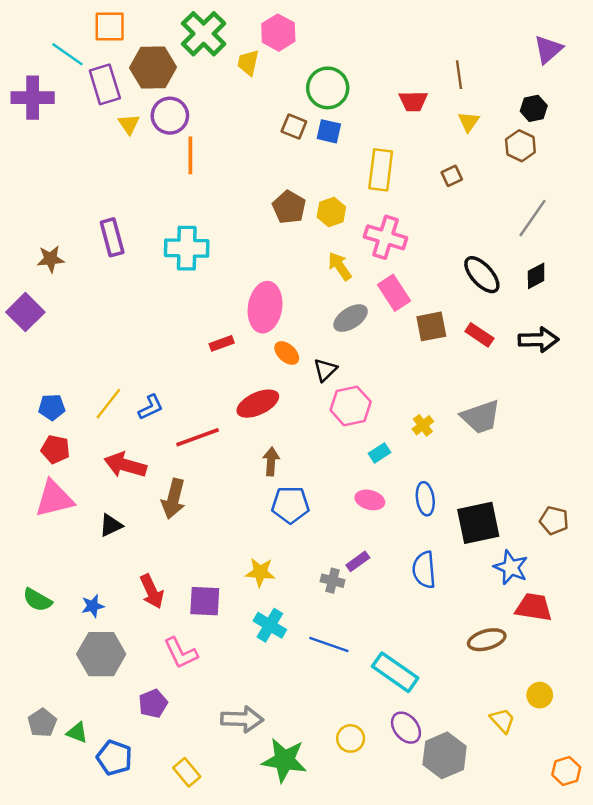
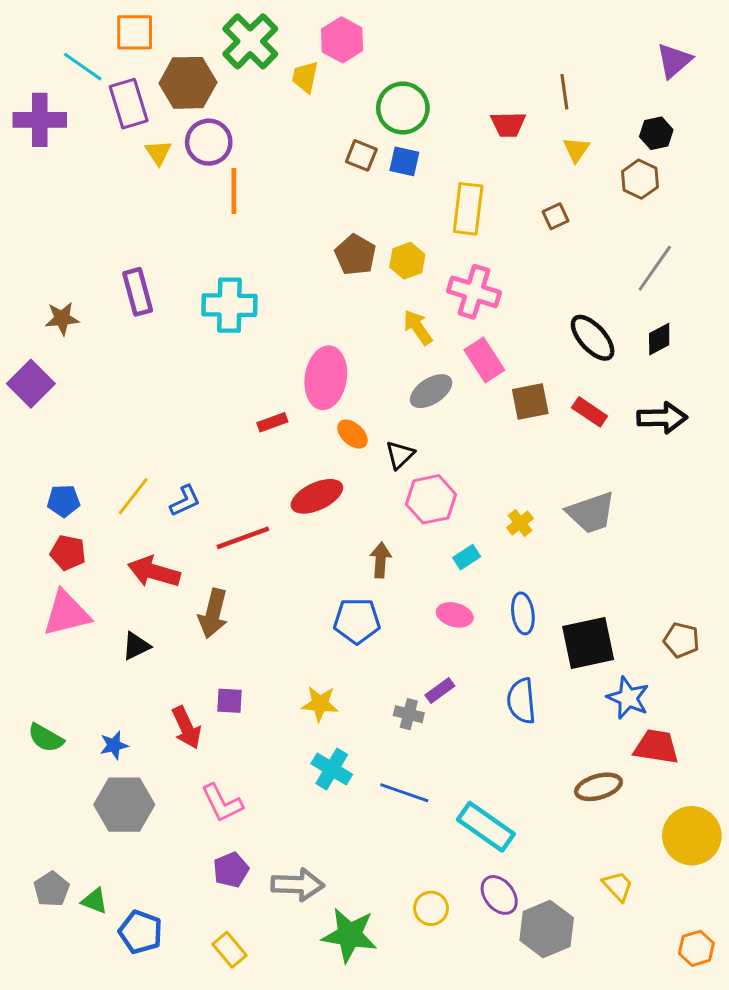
brown arrow: (271, 461) -> (381, 560), moved
purple square: (205, 601) -> (229, 701), moved, size x0.7
yellow circle: (540, 695) -> (692, 836), moved, size x1.8
purple pentagon: (153, 704) -> (231, 870), moved

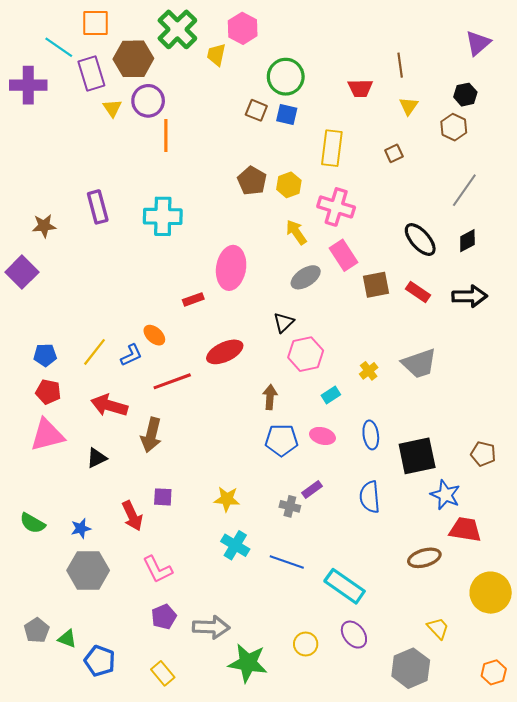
orange ellipse: (352, 434) -> (154, 335), moved
blue pentagon: (357, 621) -> (281, 440), moved
gray hexagon: (547, 929) -> (411, 668), moved

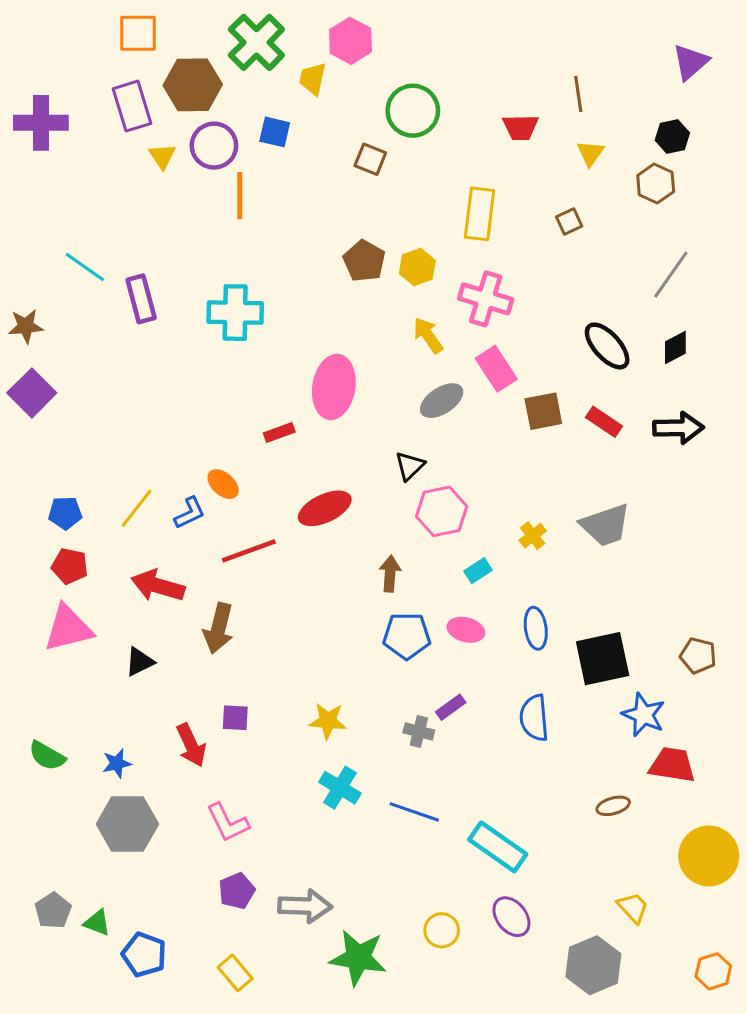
cyan line: (59, 47) -> (85, 267), moved
blue square: (287, 114) -> (275, 132), moved
brown star: (44, 226) -> (26, 326), moved
brown ellipse: (424, 558) -> (613, 806), size x0.7

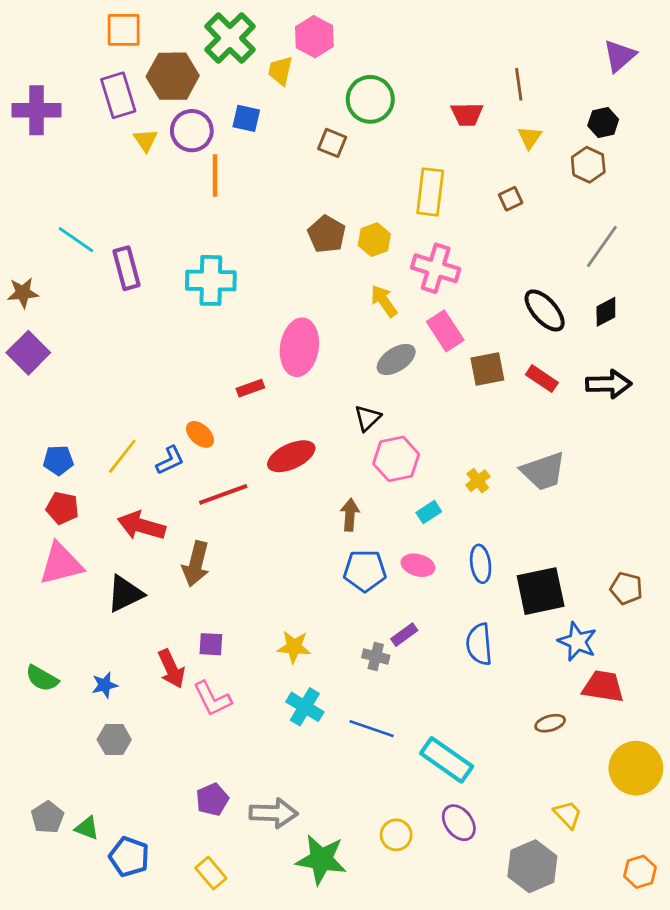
black triangle: (140, 662) -> (125, 594), size x1.4
pink L-shape: (228, 823) -> (212, 699), moved
gray hexagon: (127, 824) -> (114, 740), size x0.6

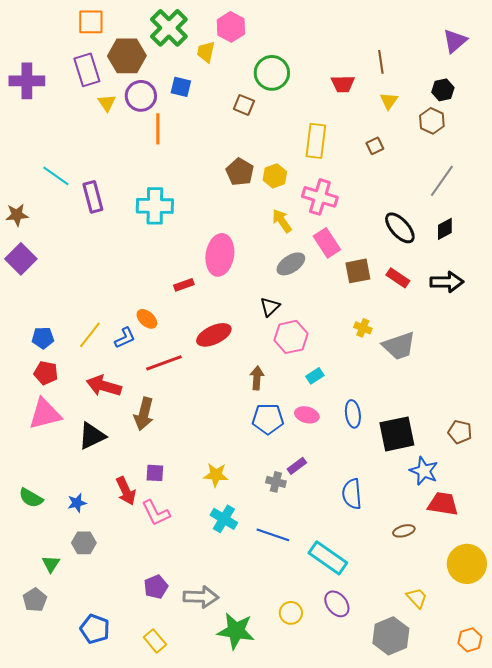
yellow cross: (478, 481) -> (363, 328), moved, turned -30
blue semicircle: (479, 644) -> (352, 494), moved
green triangle: (87, 828) -> (51, 564), moved, turned 42

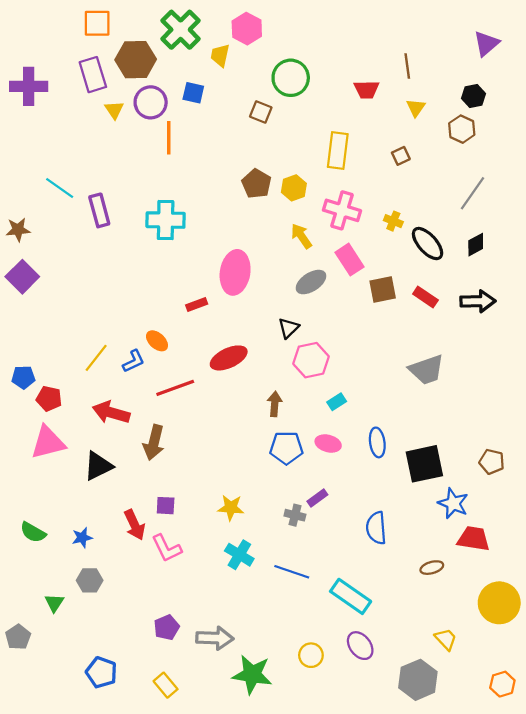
yellow cross: (363, 328) -> (393, 221), moved
blue pentagon: (43, 338) -> (23, 377), moved
gray pentagon: (35, 600) -> (18, 637), moved

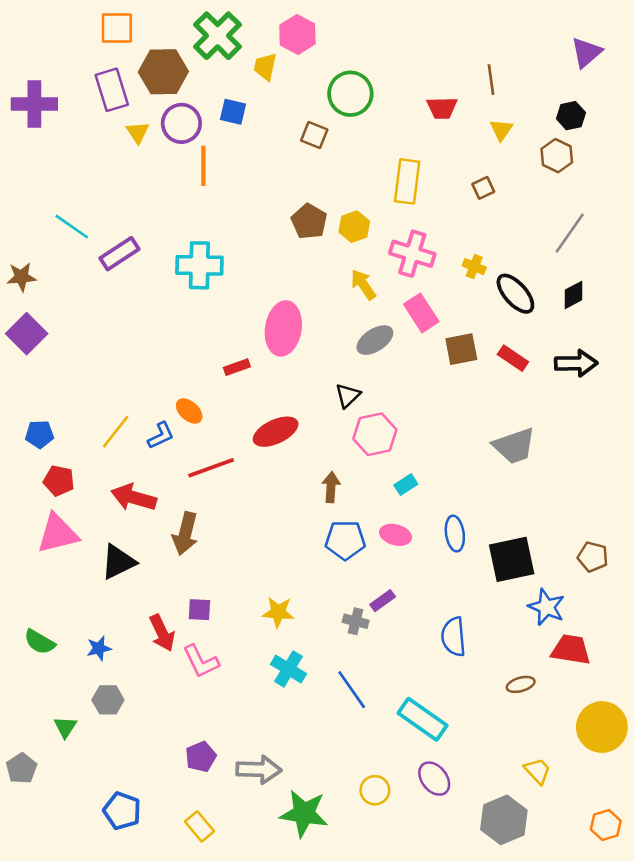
purple rectangle: (99, 210) -> (120, 254), turned 72
blue pentagon: (23, 377) -> (40, 434), moved
blue line: (292, 572) -> (352, 690), turned 36

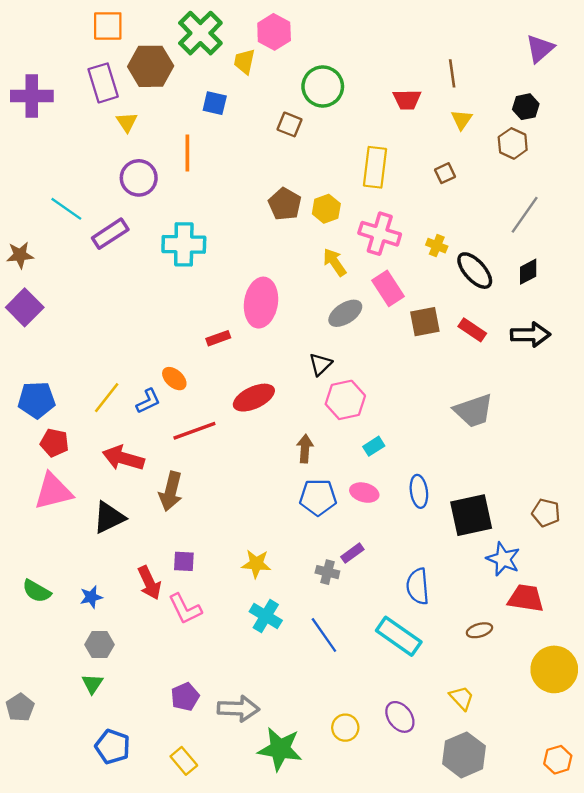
purple circle: (181, 123) -> (139, 178), moved
blue pentagon: (40, 434) -> (37, 400), size x1.4
cyan rectangle: (423, 719) -> (399, 636), moved
green triangle: (65, 727) -> (92, 684), moved
yellow trapezoid: (537, 771) -> (462, 698), moved

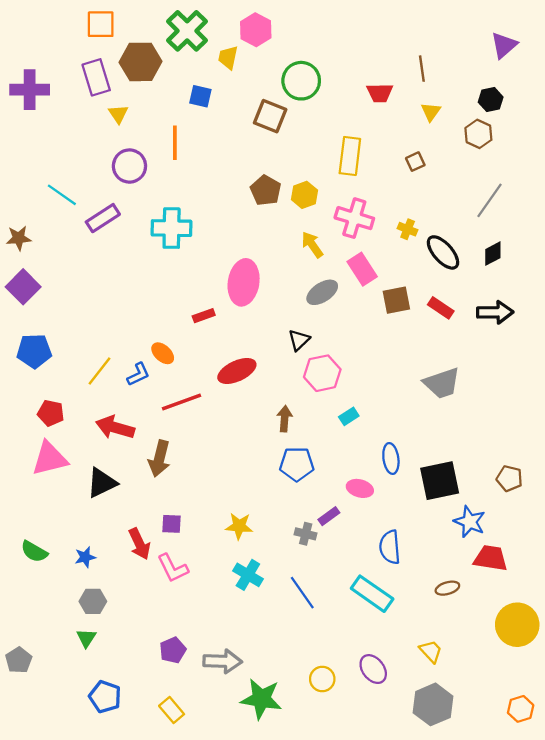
brown square: (289, 124) -> (270, 116), size x1.4
blue pentagon: (37, 400) -> (34, 351), moved
pink ellipse: (364, 493) -> (360, 488), moved

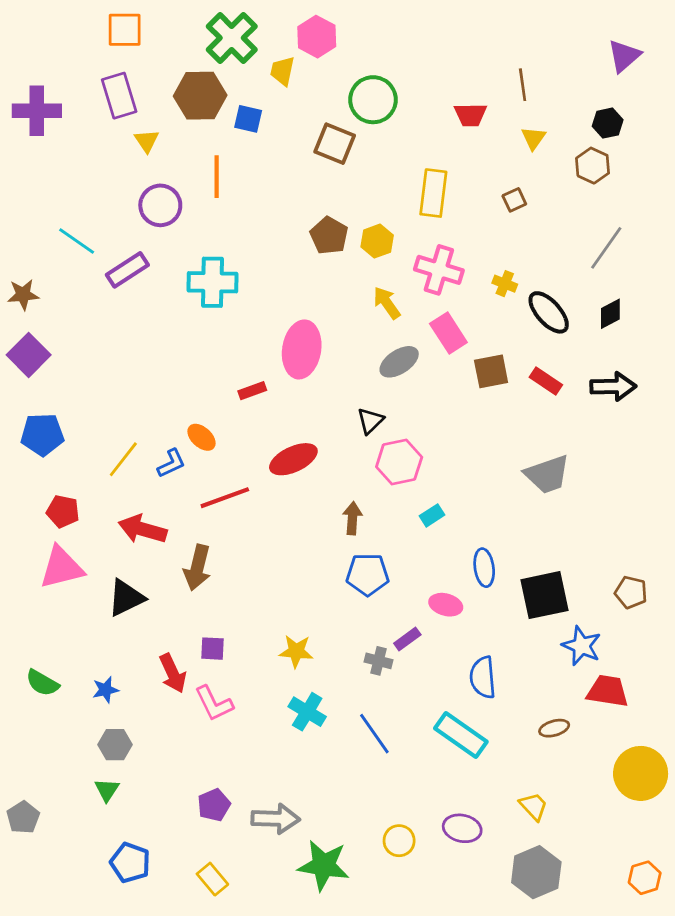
brown hexagon: (141, 62) -> (200, 96), moved
purple ellipse: (373, 669) -> (462, 828), turned -40

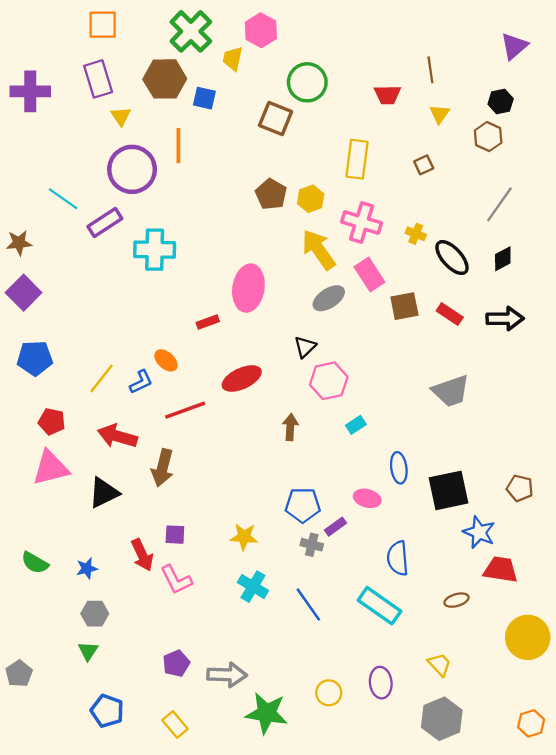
purple circle: (160, 205) -> (132, 169), size x1.4
cyan cross: (212, 282) -> (155, 250), moved
yellow arrow: (387, 303) -> (319, 250), size x1.5
blue pentagon: (368, 574) -> (303, 505), moved
purple ellipse: (462, 828) -> (381, 683), turned 72

